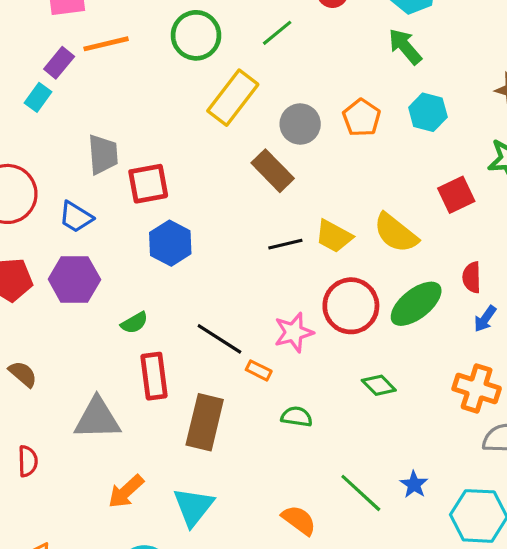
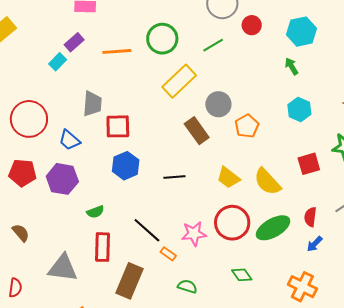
orange line: (106, 44) -> (117, 51), moved
green arrow: (405, 47) -> (292, 66), size x0.7
orange pentagon: (362, 118) -> (247, 126), moved
black line: (285, 244) -> (174, 177), moved

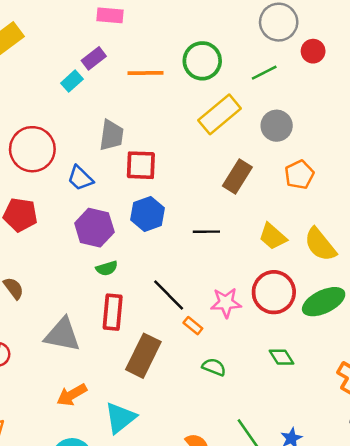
gray circle: (218, 104) -> (277, 126), moved
brown rectangle: (197, 131) -> (237, 176), turned 64
purple hexagon: (62, 179) -> (94, 228), moved

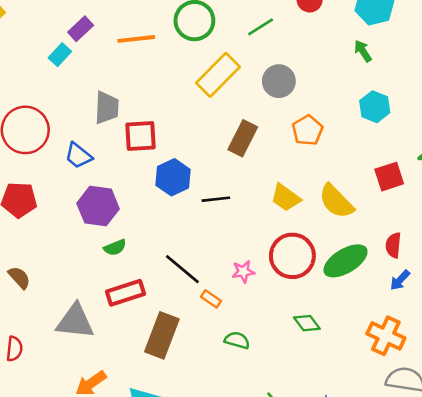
blue hexagon: (148, 214) -> (173, 177), moved
pink star: (226, 303) -> (243, 272), size x0.7
red rectangle: (113, 312) -> (126, 293), turned 72

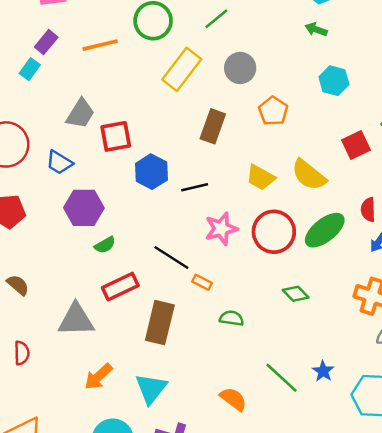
green arrow: (363, 51) -> (316, 29), turned -30
gray trapezoid: (107, 108) -> (80, 114), turned 36
pink star: (243, 272) -> (221, 229), moved, size x1.5

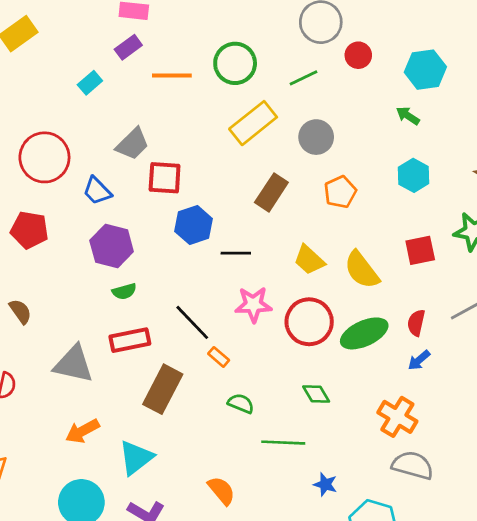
purple rectangle: (46, 42) -> (128, 47), moved
blue star: (323, 371) -> (325, 484), turned -30
green line: (282, 378) -> (283, 443), moved, turned -54

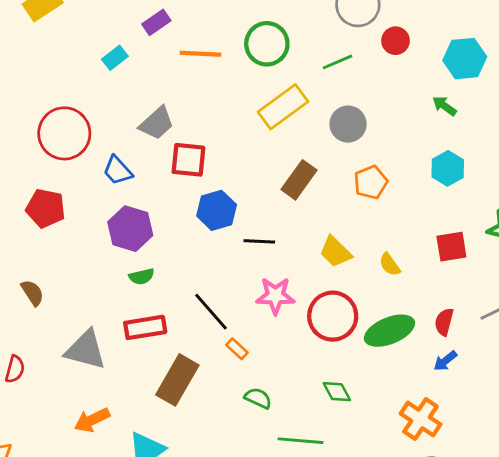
yellow semicircle: (362, 270) -> (390, 264), size x0.6

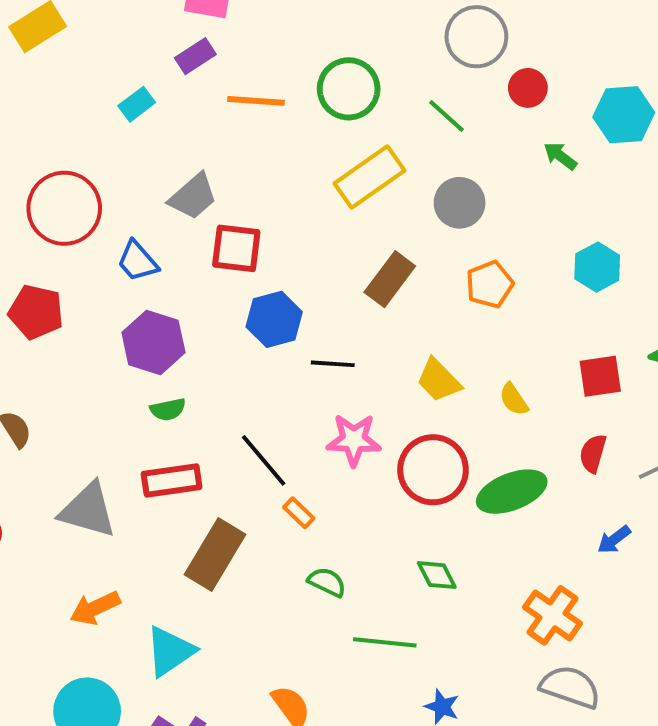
green line: (337, 62) -> (446, 116), turned 64
green arrow: (444, 106) -> (560, 156), moved
red semicircle: (444, 322) -> (593, 453), moved
blue arrow: (445, 361) -> (614, 540), moved

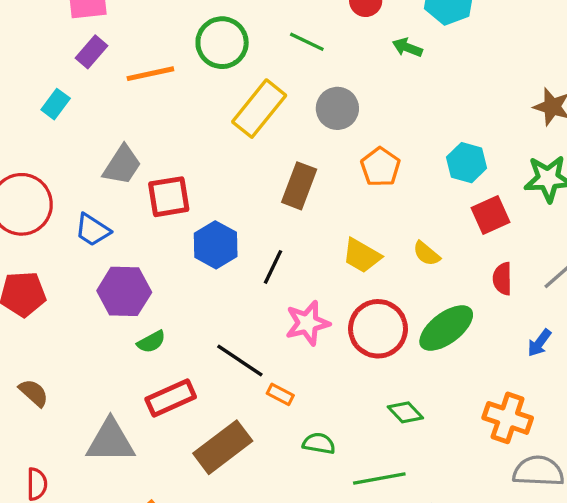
cyan hexagon: (597, 267) -> (467, 163), moved
black line: (333, 364) -> (273, 267), turned -52
brown rectangle: (215, 554) -> (223, 447), turned 38

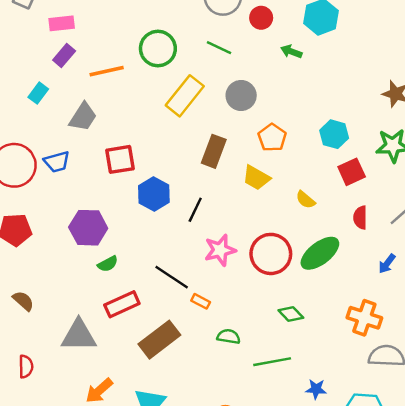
gray trapezoid: (122, 165) -> (83, 117), moved
blue trapezoid: (92, 230) -> (57, 162), moved, turned -48
yellow trapezoid: (362, 256) -> (256, 178), moved

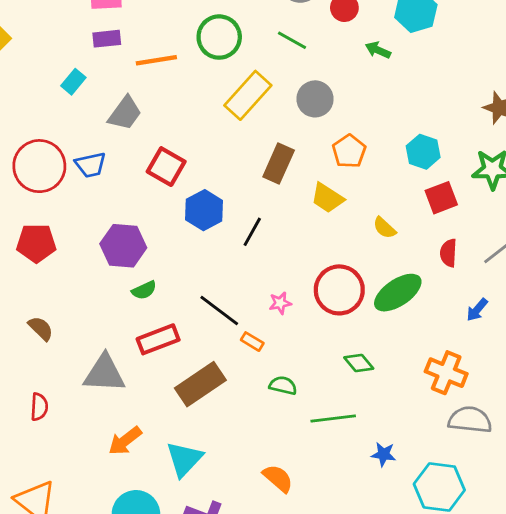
purple rectangle: (64, 55) -> (107, 39), turned 40
red square: (120, 159) -> (166, 167), turned 36
pink star: (220, 250) -> (280, 303), moved, size x0.6

